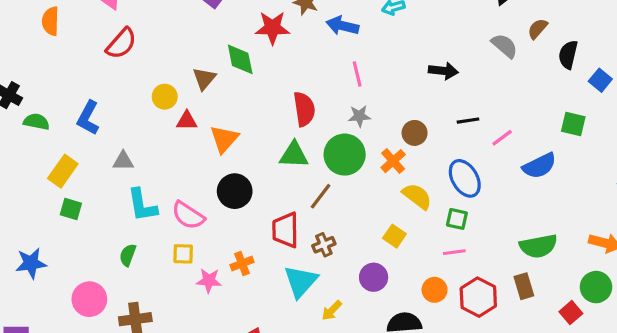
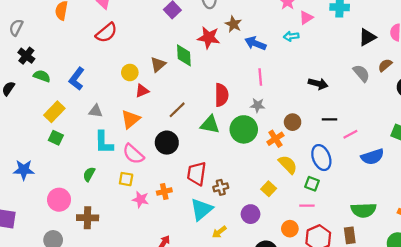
red triangle: (187, 121) -> (142, 91), turned -32
orange triangle: (224, 139) -> (131, 119), moved
brown line: (321, 196) -> (177, 110), moved

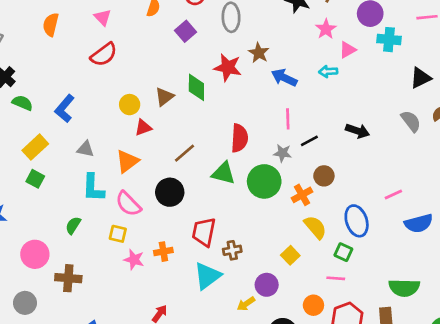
black line: (329, 119) -> (309, 141), moved, turned -32
yellow arrow: (219, 232) -> (246, 304), moved

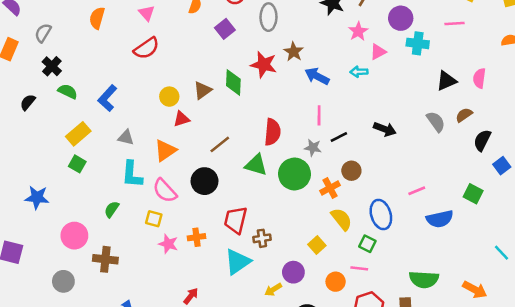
orange circle: (313, 305) -> (336, 282), moved

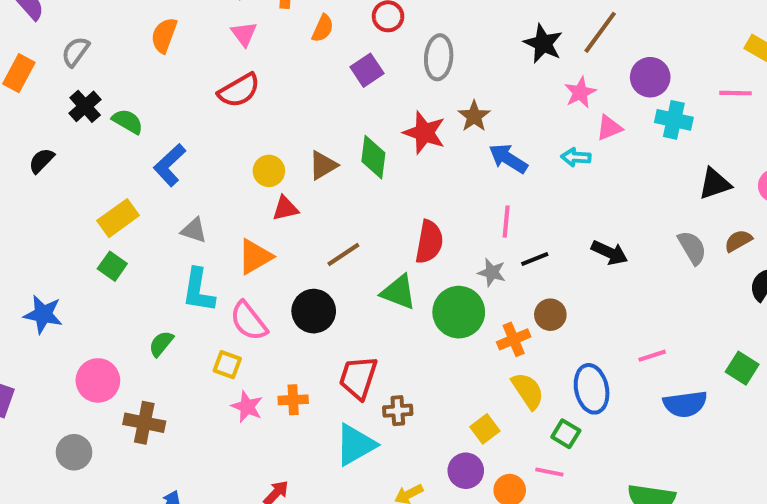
green semicircle: (68, 91) -> (128, 121), moved
purple circle: (293, 272) -> (466, 471), moved

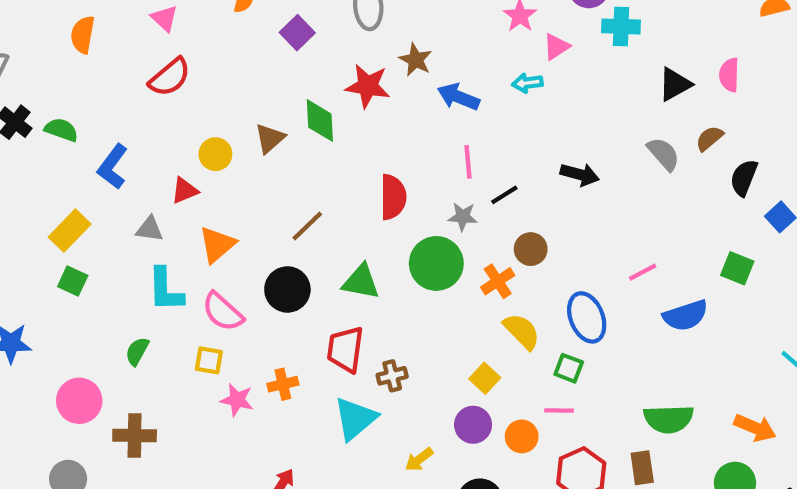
red triangle: (285, 208) -> (185, 190), moved
green triangle: (399, 292) -> (361, 282), moved

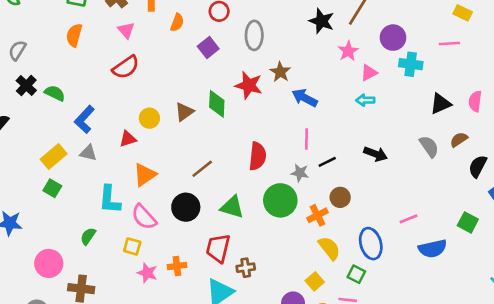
cyan arrow: (527, 83) -> (365, 100), moved
gray triangle: (150, 229) -> (88, 153), moved
yellow square: (485, 378) -> (315, 281), moved

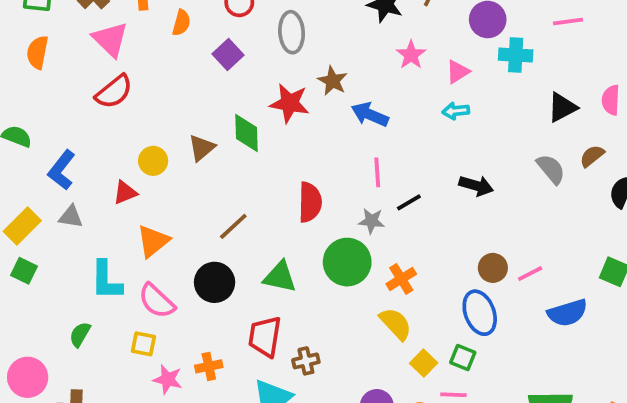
pink triangle: (126, 30) -> (110, 39), size x1.5
pink star: (348, 51) -> (411, 55), moved
brown circle: (340, 197) -> (493, 268), moved
yellow semicircle: (329, 248) -> (396, 324), moved
yellow square: (315, 281) -> (424, 363), moved

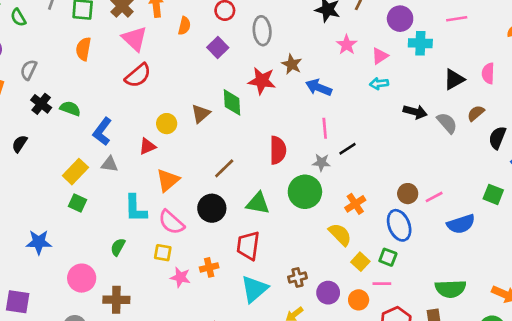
black arrow: (476, 186) -> (415, 112), moved
orange cross: (401, 279) -> (355, 204), moved
brown cross: (306, 361) -> (298, 277), moved

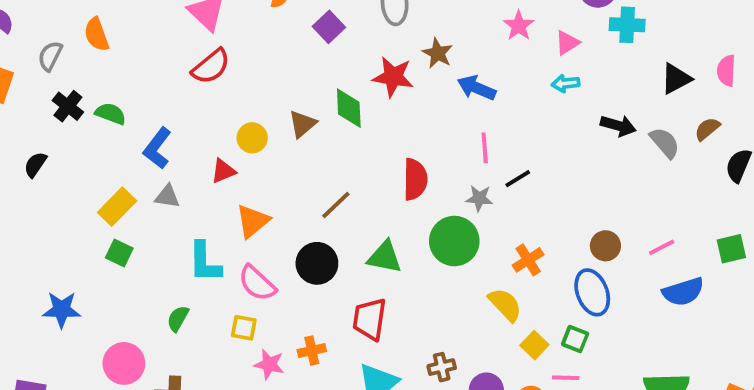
orange semicircle: (83, 49) -> (96, 34), moved, turned -30
green square: (493, 194) -> (731, 249), turned -36
pink line: (434, 197) -> (662, 247), moved

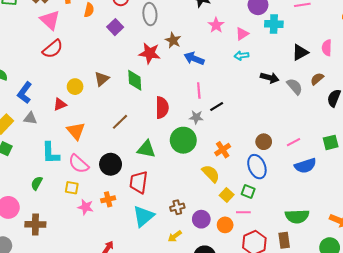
green diamond: (349, 108) -> (135, 80), moved
orange triangle: (253, 221) -> (76, 131), turned -30
black circle: (317, 263) -> (111, 164), moved

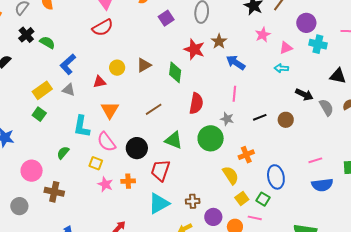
black triangle: (300, 52) -> (338, 76), turned 30
black line: (217, 107) -> (260, 117), moved
brown circle: (264, 142) -> (286, 120), moved

